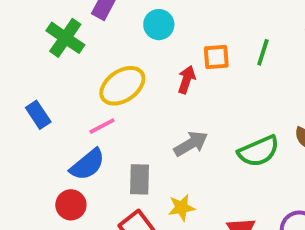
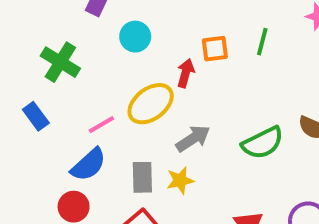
cyan circle: (159, 25) -> (135, 37), moved
green cross: (65, 38) -> (60, 62), moved
yellow ellipse: (122, 86) -> (151, 104), moved
yellow star: (182, 208) -> (180, 180), moved

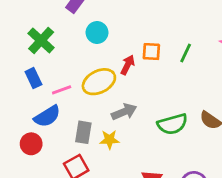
blue rectangle: (36, 116) -> (33, 78), moved

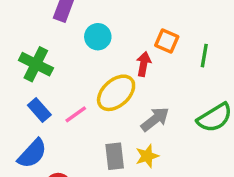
orange square: (151, 52) -> (167, 41), turned 36
green line: (186, 53) -> (204, 56), moved
blue semicircle: (47, 116) -> (32, 154), moved

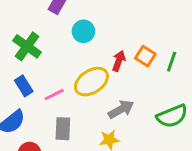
orange square: (167, 41) -> (145, 56), moved
gray rectangle: (115, 156) -> (63, 129), moved

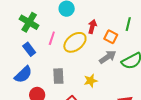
orange square: (145, 56) -> (111, 37), moved
pink line: (54, 95) -> (52, 38), moved, turned -40
gray arrow: (121, 109) -> (108, 57), moved

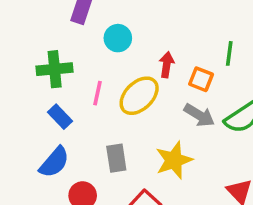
green cross: (29, 22) -> (55, 69), turned -30
gray arrow: (108, 57) -> (199, 115), turned 72
yellow star: (91, 81) -> (174, 160), size x1.5

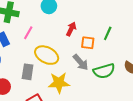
orange square: (201, 79) -> (88, 43), turned -32
yellow ellipse: (139, 96) -> (47, 55), moved, turned 55

